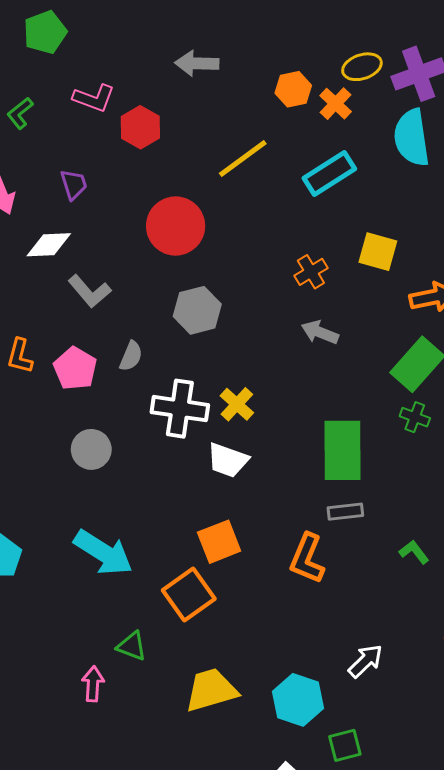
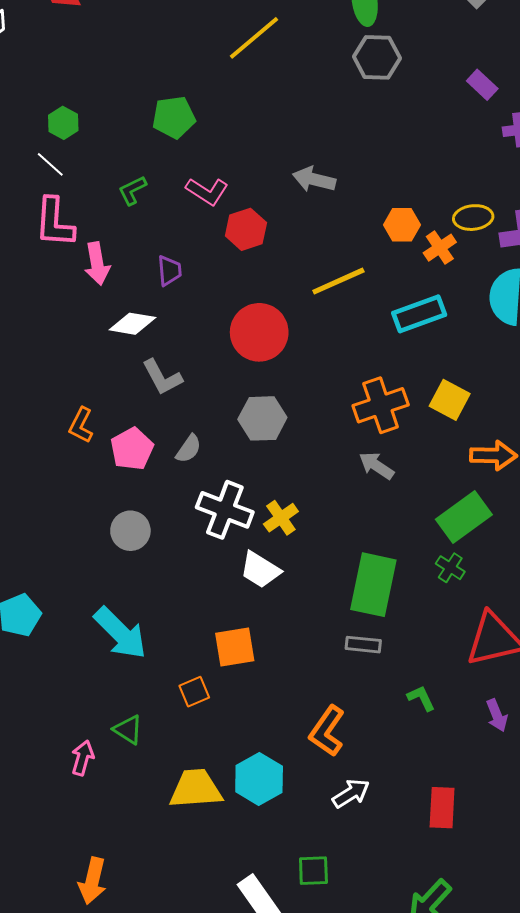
orange cross: (311, 272) -> (381, 405), size x1.6
orange L-shape: (307, 559) -> (327, 731), moved
orange square: (189, 595) -> (194, 692), size x0.6
cyan hexagon: (298, 700) -> (259, 779), moved

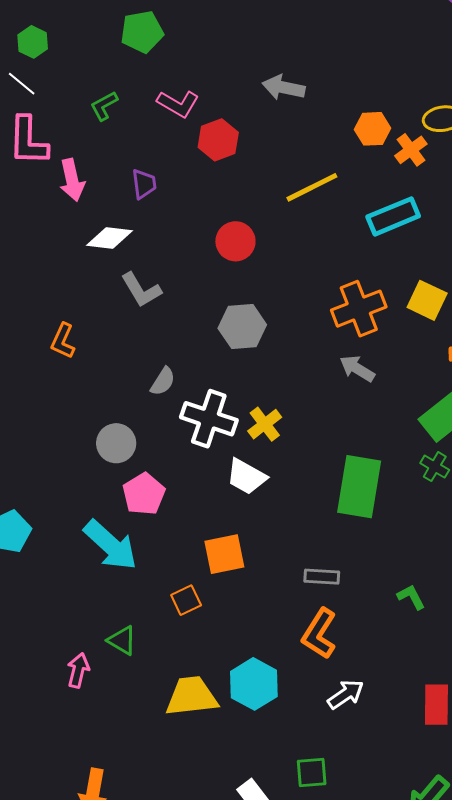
red circle: (259, 332) -> (235, 241), size x0.7
pink pentagon: (132, 449) -> (144, 494), moved
gray semicircle: (189, 449) -> (163, 381), moved
gray rectangle: (363, 645) -> (322, 577), moved

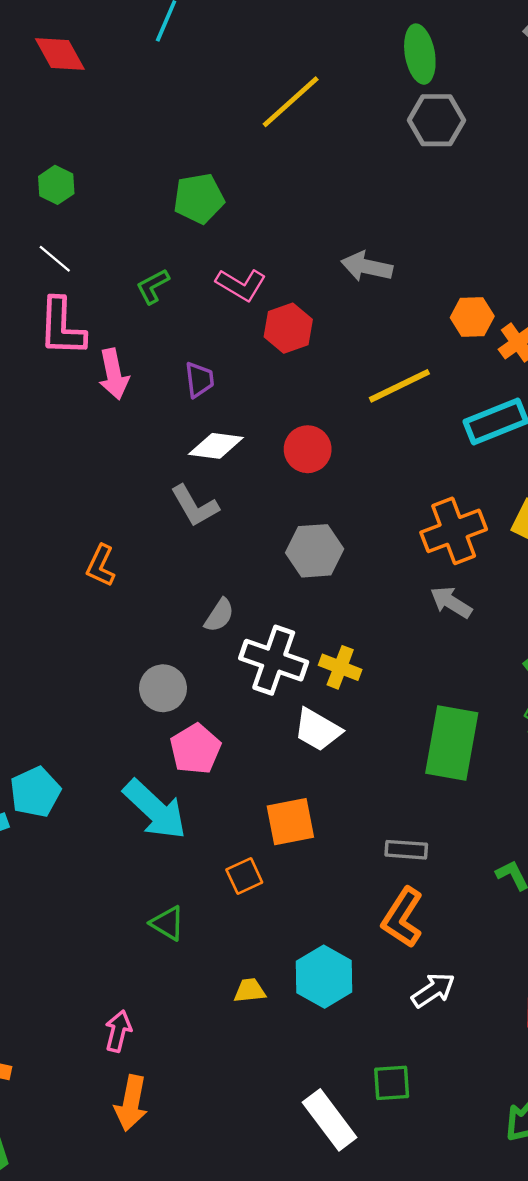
green hexagon: (33, 42) -> (56, 185), moved
white diamond: (110, 238) -> (216, 446), moved
yellow cross: (265, 424) -> (340, 667), turned -32
pink arrow: (78, 670) -> (118, 1031), moved
yellow trapezoid: (192, 696) -> (250, 991), size x0.5

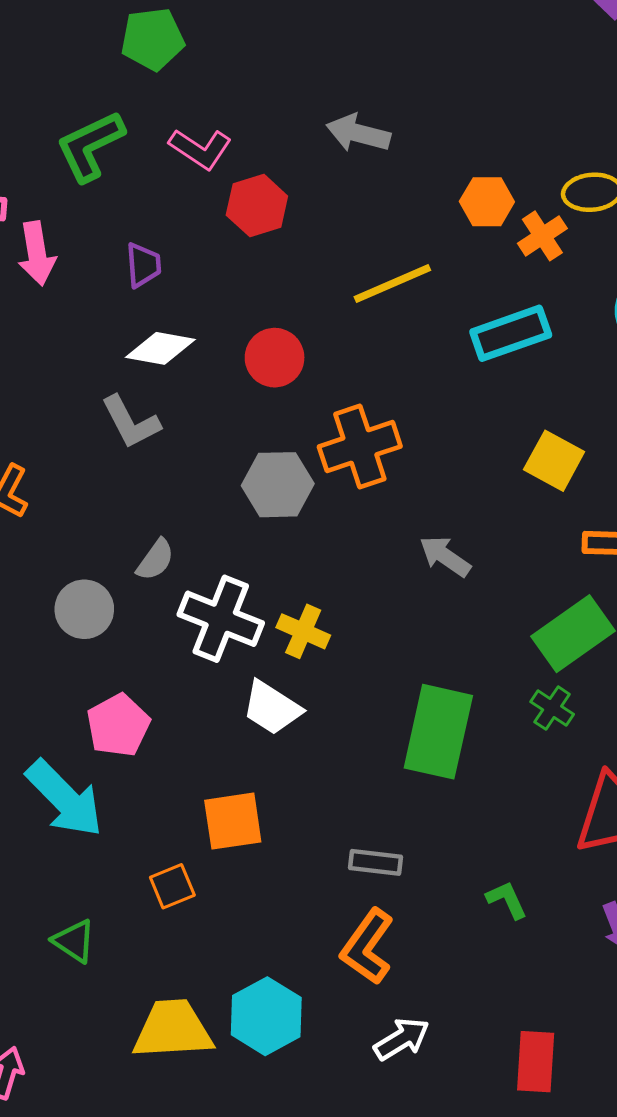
green L-shape: (153, 286) -> (90, 146), size x1.6
orange cross: (454, 531) -> (360, 446), moved
gray circle: (163, 688) -> (84, 609), moved
yellow trapezoid: (250, 991) -> (173, 1029), size x2.0

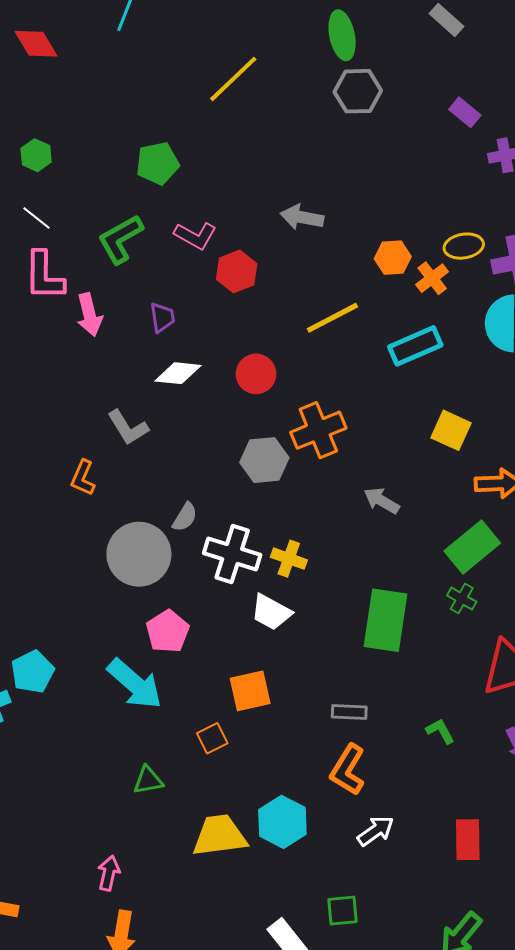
gray L-shape: (131, 422) -> (128, 427), moved
gray circle: (84, 609) -> (139, 554), size x1.6
green triangle: (74, 941) -> (148, 780), turned -40

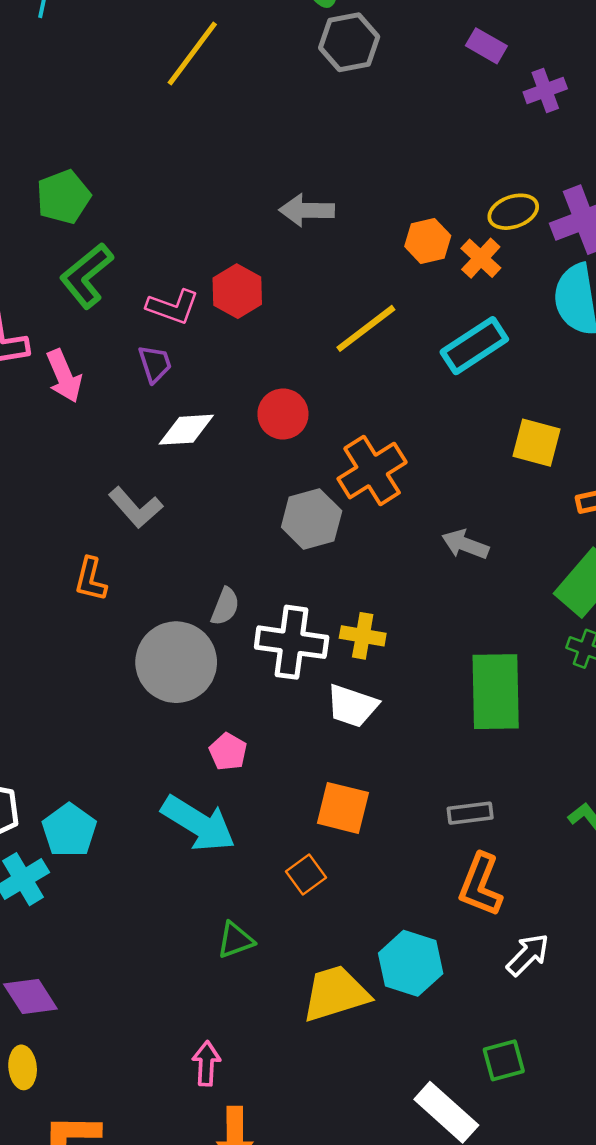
green pentagon: (158, 163) -> (63, 197), moved
pink L-shape: (195, 236) -> (173, 307), moved
pink pentagon: (168, 631) -> (228, 752), size x0.7
orange square: (250, 691) -> (343, 808), turned 36

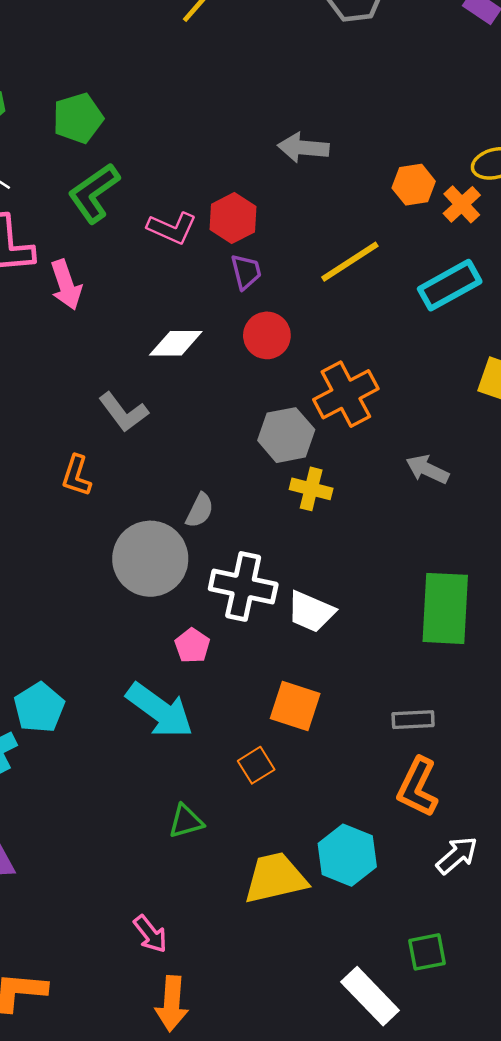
purple trapezoid: (155, 364) -> (246, 272), moved
yellow cross: (363, 636) -> (311, 489), moved
white cross: (292, 642) -> (243, 586), moved
pink arrow: (206, 1063) -> (150, 934), turned 135

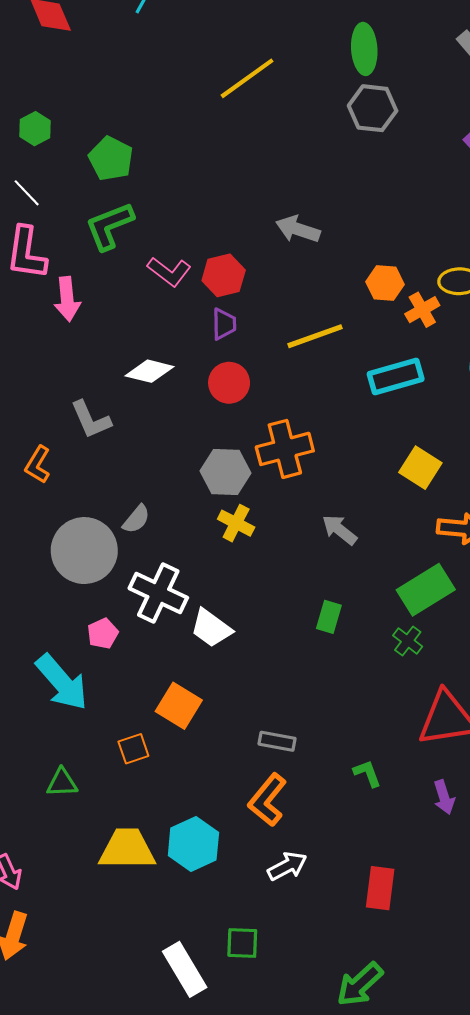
green pentagon: (78, 118) -> (111, 159), turned 30
green rectangle: (445, 608) -> (329, 617), moved, size x0.5

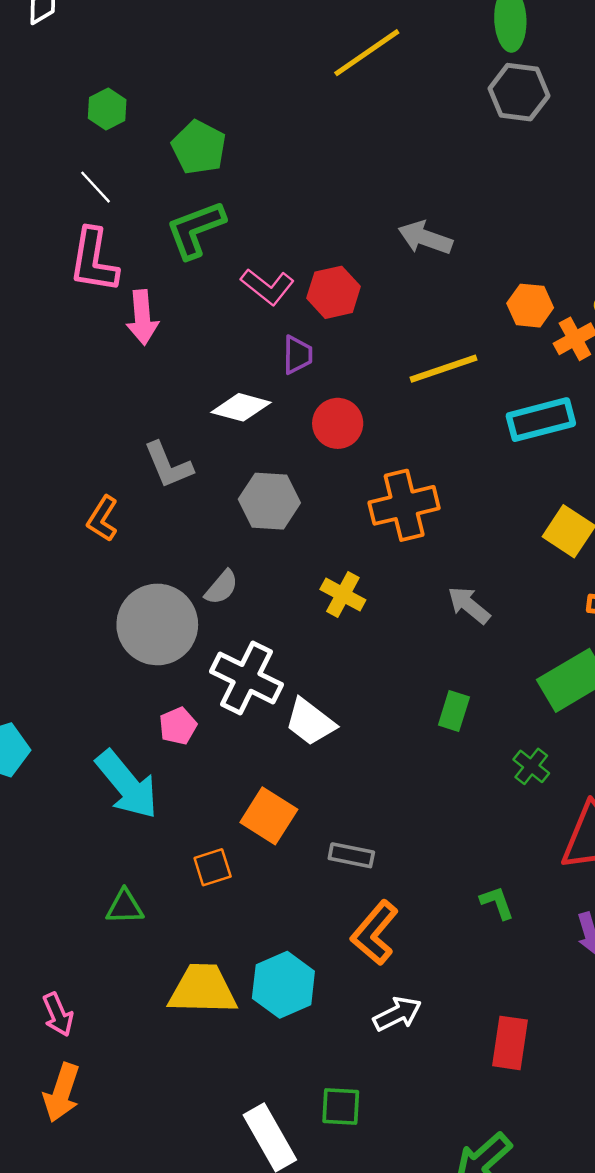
purple trapezoid: (224, 324) -> (297, 355), moved
gray hexagon: (226, 472) -> (269, 501), moved
green cross: (408, 641) -> (531, 766), moved
gray rectangle: (277, 741) -> (351, 855), moved

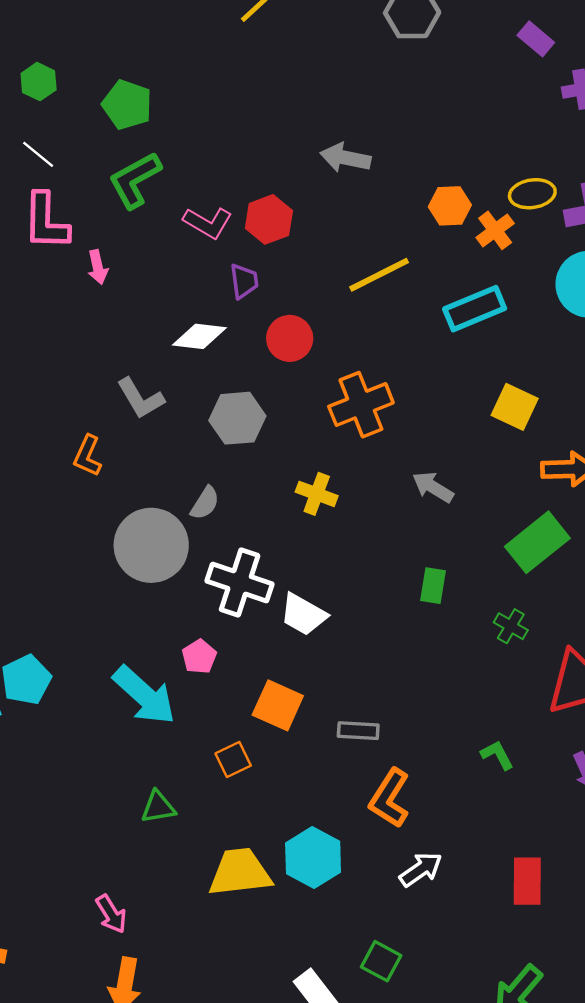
pink arrow: (142, 317) -> (98, 267), size x0.7
pink pentagon: (178, 726) -> (199, 657), moved
green square: (341, 1106) -> (381, 961), turned 33

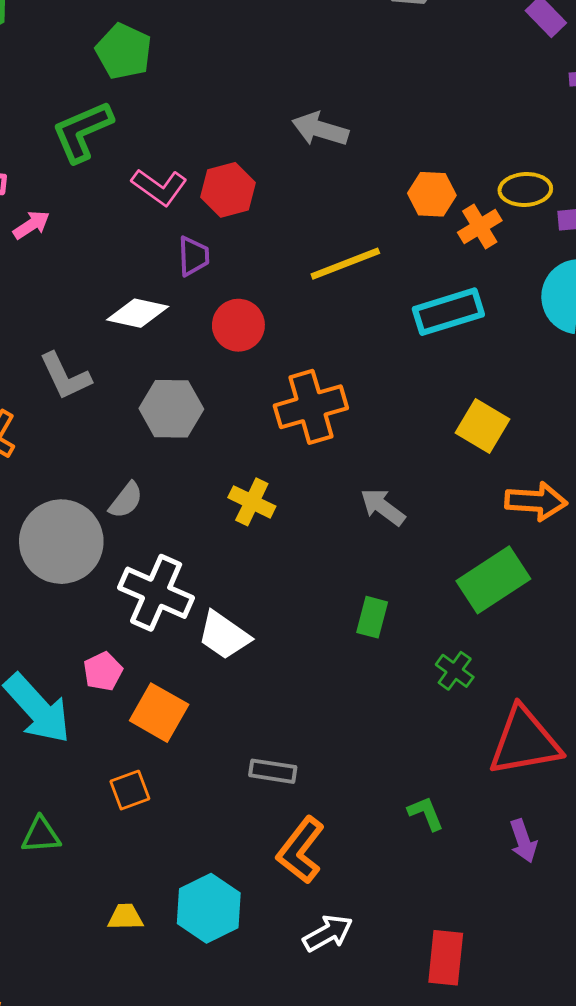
green pentagon: (127, 105) -> (124, 51), moved
pink arrow: (98, 267) -> (31, 225), turned -116
orange square: (278, 705) -> (159, 713), moved
yellow trapezoid: (240, 872) -> (125, 917), size x0.5

